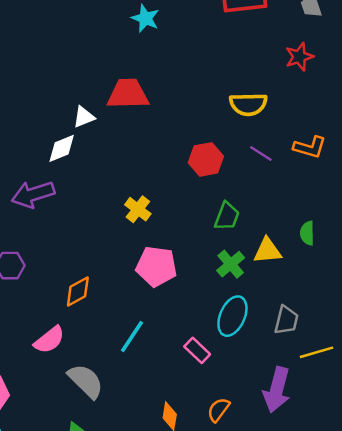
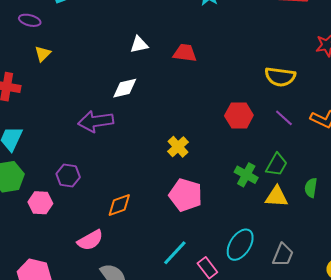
red trapezoid: (128, 94) -> (185, 53), size x0.7
white triangle: (84, 117) -> (139, 45), moved
green trapezoid: (227, 216) -> (277, 165), moved
green cross: (231, 264) -> (246, 175), moved, turned -30
cyan line: (132, 337) -> (175, 253), moved

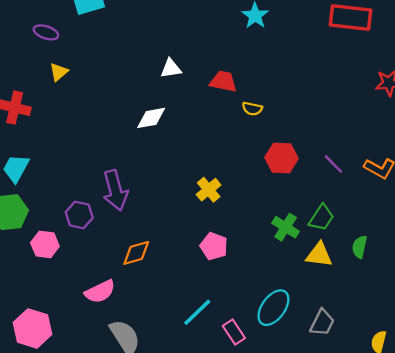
yellow semicircle: (280, 77) -> (252, 109), moved, size x0.6
purple arrow: (96, 121) -> (115, 190), moved, turned -100
pink pentagon: (186, 195) -> (214, 246), size x0.7

